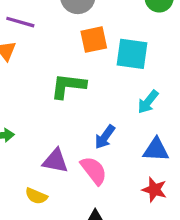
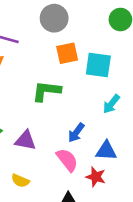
blue triangle: (156, 150) -> (106, 151), moved
purple triangle: (55, 161) -> (26, 140), moved
red star: (154, 190) -> (96, 177), moved

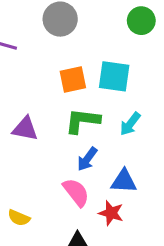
orange square: (67, 53) -> (73, 79), moved
green L-shape: (46, 91) -> (82, 121), moved
purple triangle: (26, 140) -> (25, 129), moved

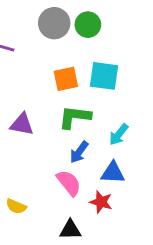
green circle: (141, 21) -> (88, 25), moved
cyan arrow: (130, 124) -> (119, 135), moved

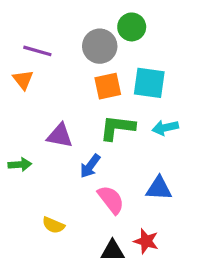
gray circle: (54, 23) -> (100, 46), moved
cyan arrow: (119, 135) -> (165, 128), moved, turned 40
blue arrow: (79, 152) -> (90, 166), moved
red star: (101, 202) -> (146, 241), moved

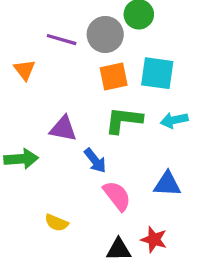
purple line: (37, 51) -> (62, 40), moved
green arrow: (20, 164) -> (21, 159), size x1.4
blue arrow: (90, 166) -> (95, 161), turned -75

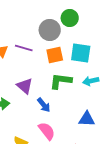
purple line: (62, 40) -> (24, 48), moved
purple triangle: (63, 129) -> (25, 86), turned 30
pink semicircle: (117, 196) -> (47, 131), moved

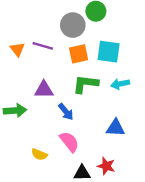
purple triangle: (25, 86) -> (44, 90), turned -42

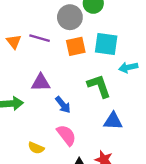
green L-shape: (85, 84) -> (99, 86), moved, turned 64
cyan arrow: (120, 84) -> (128, 67), moved

